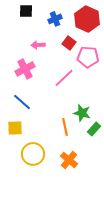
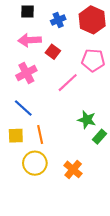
red square: (69, 43) -> (53, 52), moved
pink arrow: (38, 45) -> (30, 40), moved, size x1.5
orange line: (65, 127) -> (40, 134), moved

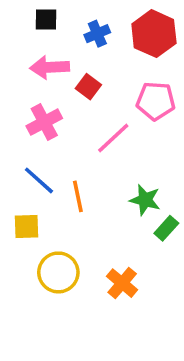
orange line: (40, 134) -> (78, 196), moved

